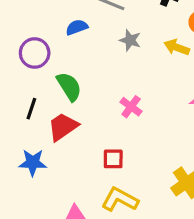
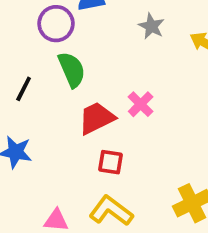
purple circle: (35, 53) -> (56, 24), moved
red trapezoid: (63, 127) -> (97, 118), moved

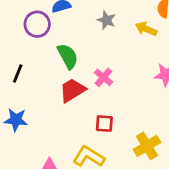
green semicircle: (72, 70) -> (68, 56), moved
red square: (111, 162) -> (104, 124), moved

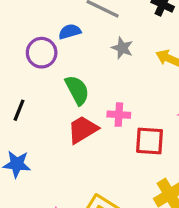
pink cross: (103, 77) -> (119, 115), turned -36
red square: (104, 124) -> (149, 141), moved, size x1.4

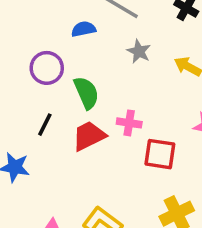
purple circle: (42, 53) -> (47, 68), moved
black line: (19, 110) -> (45, 125), moved

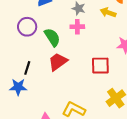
pink cross: (129, 123) -> (77, 27), moved
black line: (45, 125) -> (27, 68), moved

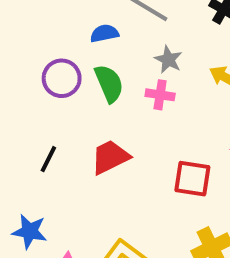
green semicircle: (52, 37) -> (109, 83), moved
blue star: (18, 87) -> (30, 231), moved

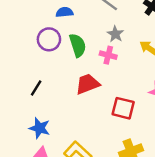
blue semicircle: (104, 33) -> (64, 12), moved
red trapezoid: (110, 157) -> (87, 84), moved
blue star: (30, 231) -> (40, 128), moved

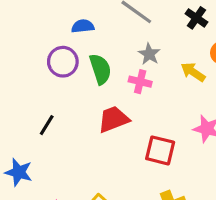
blue star: (40, 128) -> (19, 172), moved

